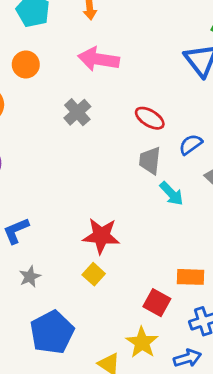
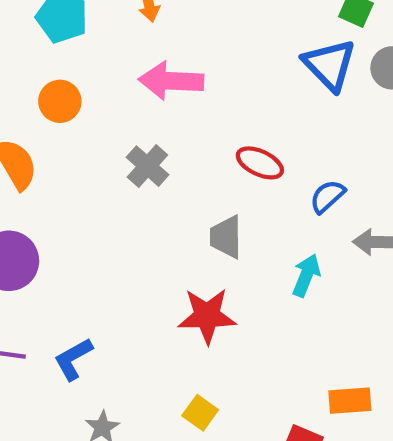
gray trapezoid: (150, 160) -> (226, 237), moved
cyan arrow: (171, 194) -> (306, 275), turned -108
red star: (101, 236) -> (207, 316), moved

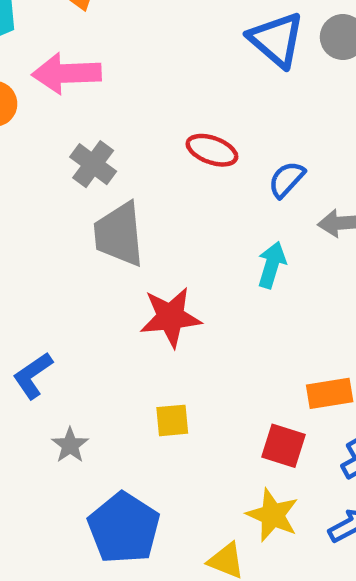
pink arrow: (171, 81) -> (67, 73), moved
gray trapezoid: (226, 237) -> (119, 234), moved, size x1.4
yellow square: (200, 413) -> (172, 420), turned -36

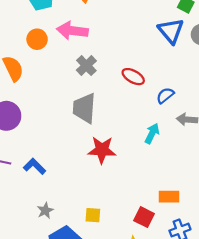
gray cross: (93, 164) -> (86, 66), moved
blue L-shape: (33, 375) -> (34, 166), turned 70
yellow square: (172, 420) -> (93, 215), moved
gray star: (70, 445) -> (45, 211), moved

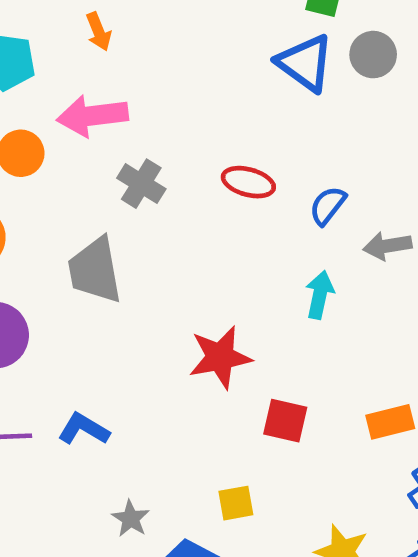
gray trapezoid: (84, 108) -> (95, 270), moved
red square: (144, 217) -> (285, 421), moved

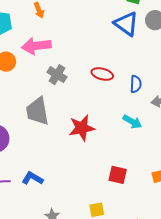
blue semicircle: (328, 206) -> (136, 84), turned 144
cyan arrow: (320, 295) -> (132, 122), turned 108
red star: (220, 357) -> (82, 128), moved

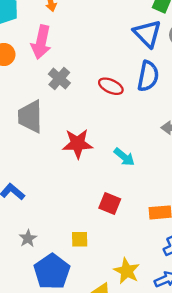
pink arrow: (36, 46) -> (41, 42), turned -80
blue semicircle: (136, 84) -> (148, 76), moved, size x1.5
cyan arrow: (132, 122) -> (124, 157), moved

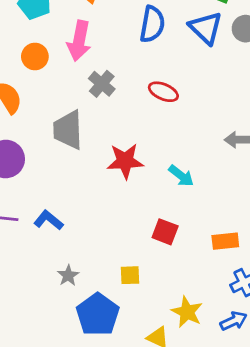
blue semicircle: (148, 76) -> (152, 24), moved

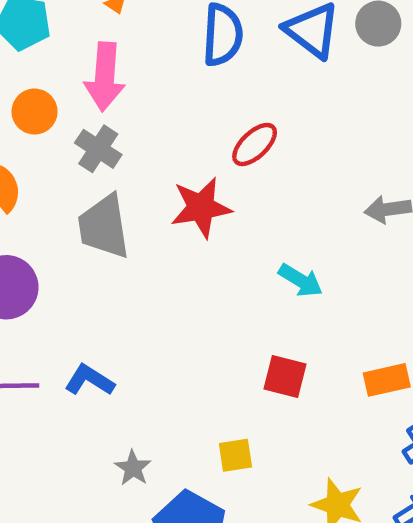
gray cross: (102, 84) -> (98, 149), moved
red ellipse: (163, 92) -> (255, 144), turned -60
red star: (125, 161) -> (201, 208), moved

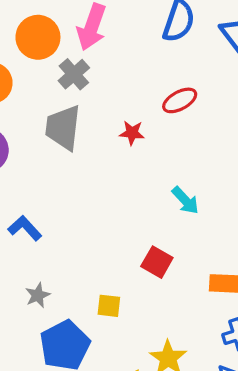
orange circle: (35, 112) -> (38, 37), size x1.4
red star: (201, 208) -> (132, 133), size x0.6

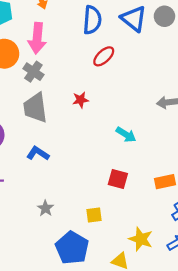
red ellipse: (180, 100) -> (104, 56), moved
blue L-shape: (25, 228) -> (38, 153), moved
gray star: (38, 295) -> (45, 208), moved

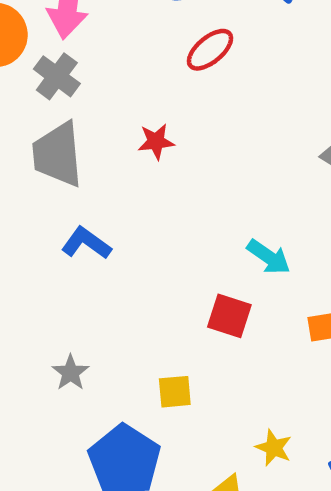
cyan arrow: (126, 135) -> (269, 257), moved
blue L-shape: (38, 153) -> (86, 243), moved
yellow star: (141, 239) -> (274, 448), size x0.7

